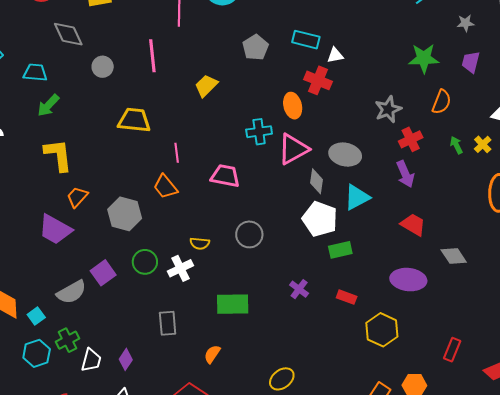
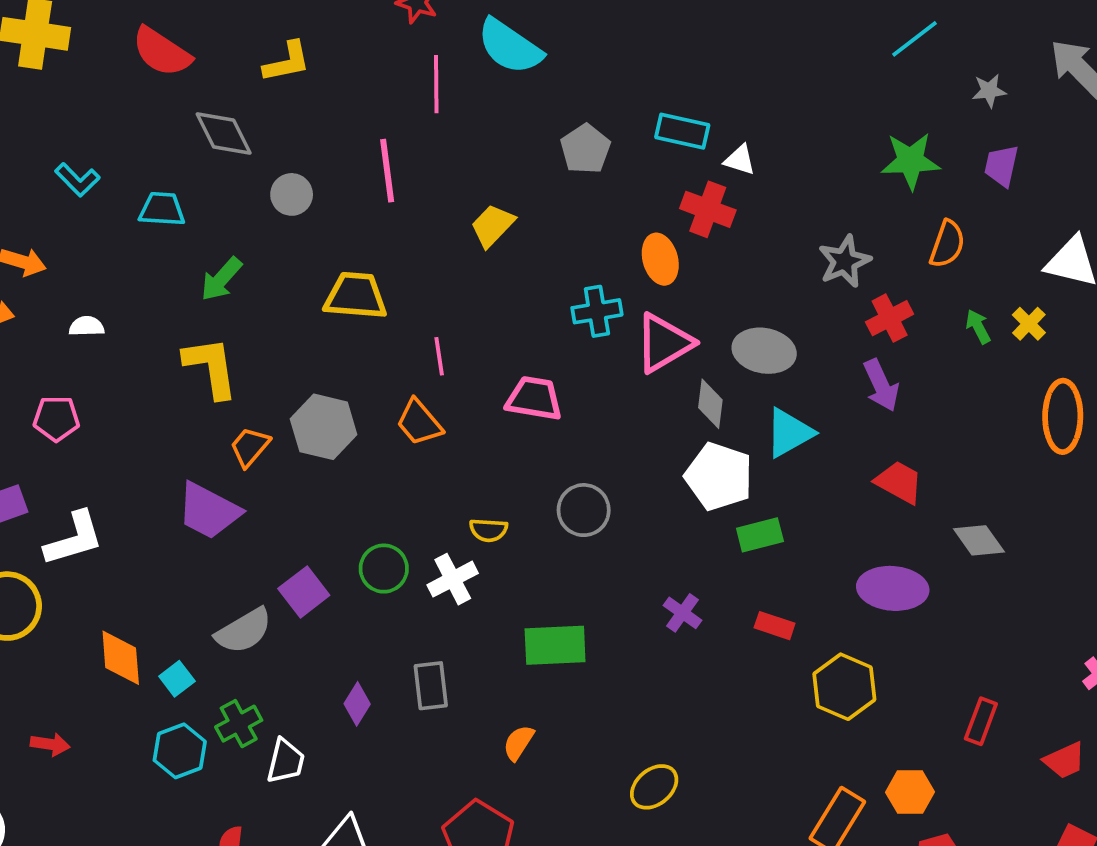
white triangle: (335, 55) -> (740, 160), turned 30
green arrow: (48, 105) -> (221, 279), moved
gray hexagon: (125, 214) -> (324, 427), moved
purple diamond: (126, 359) -> (357, 704), moved

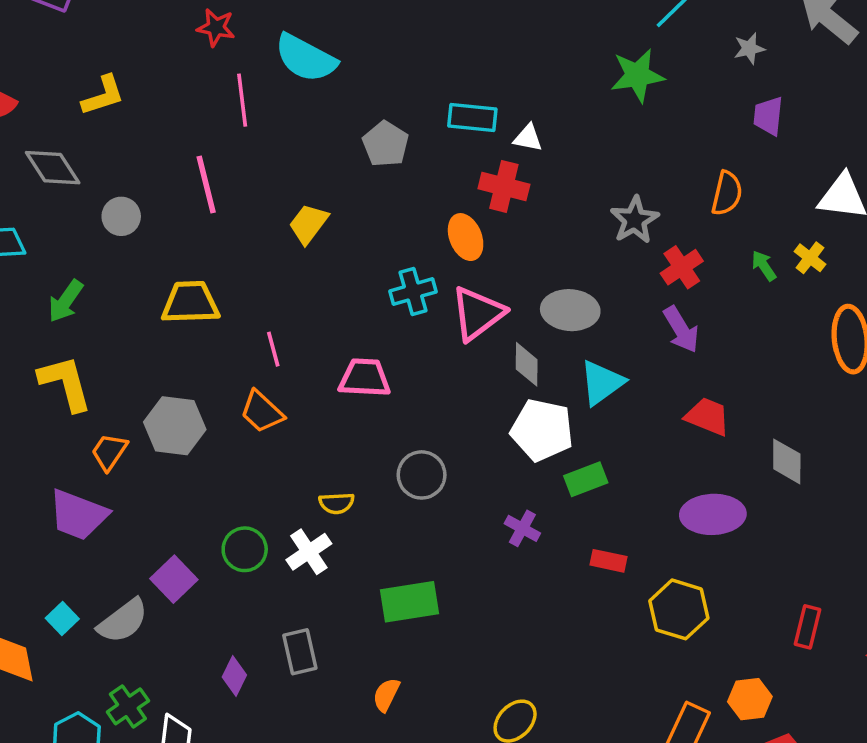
green star: (911, 161) -> (637, 75), moved
gray diamond: (979, 540) -> (787, 461), turned 42
purple cross: (683, 613) -> (522, 528), moved
cyan square: (177, 679) -> (62, 618), moved

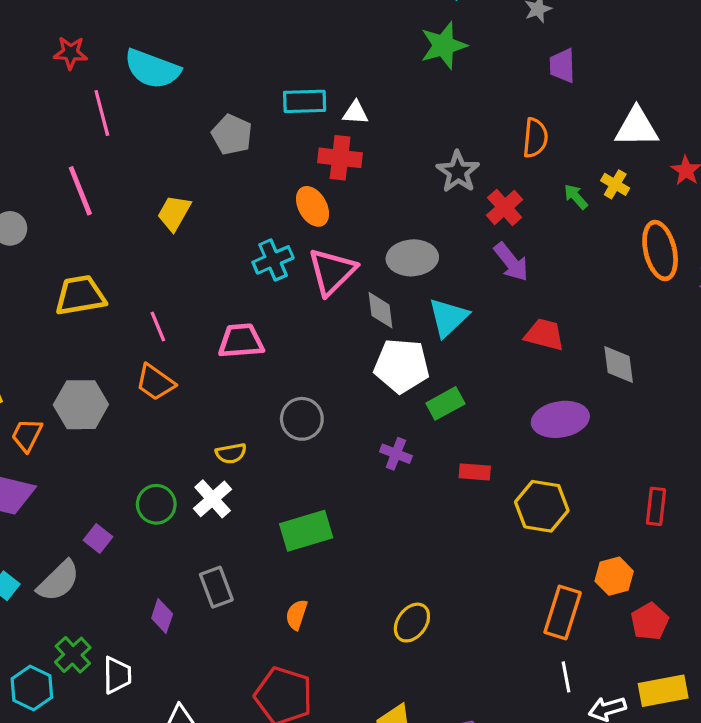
purple square: (174, 579) -> (98, 538), size x0.7

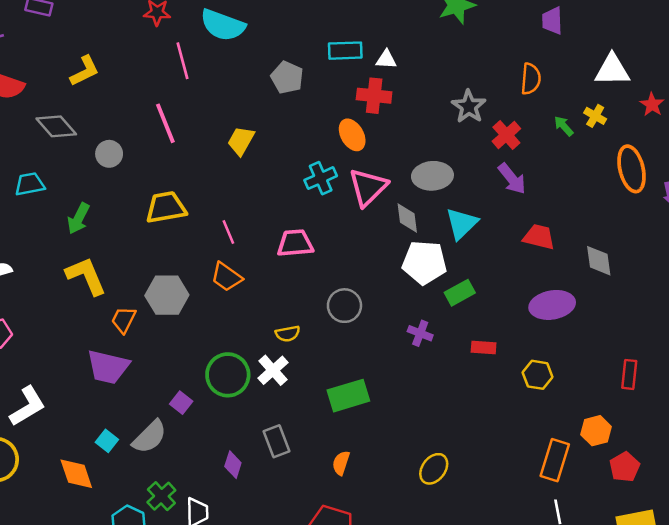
green circle: (156, 504) -> (228, 375), size x1.4
yellow hexagon: (542, 506) -> (538, 375), size x0.7

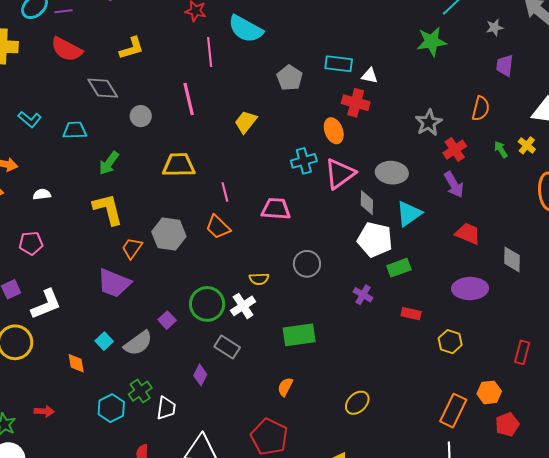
gray rectangle: (276, 441) -> (227, 347), moved, turned -45
orange diamond: (76, 474) -> (76, 363), size x0.7

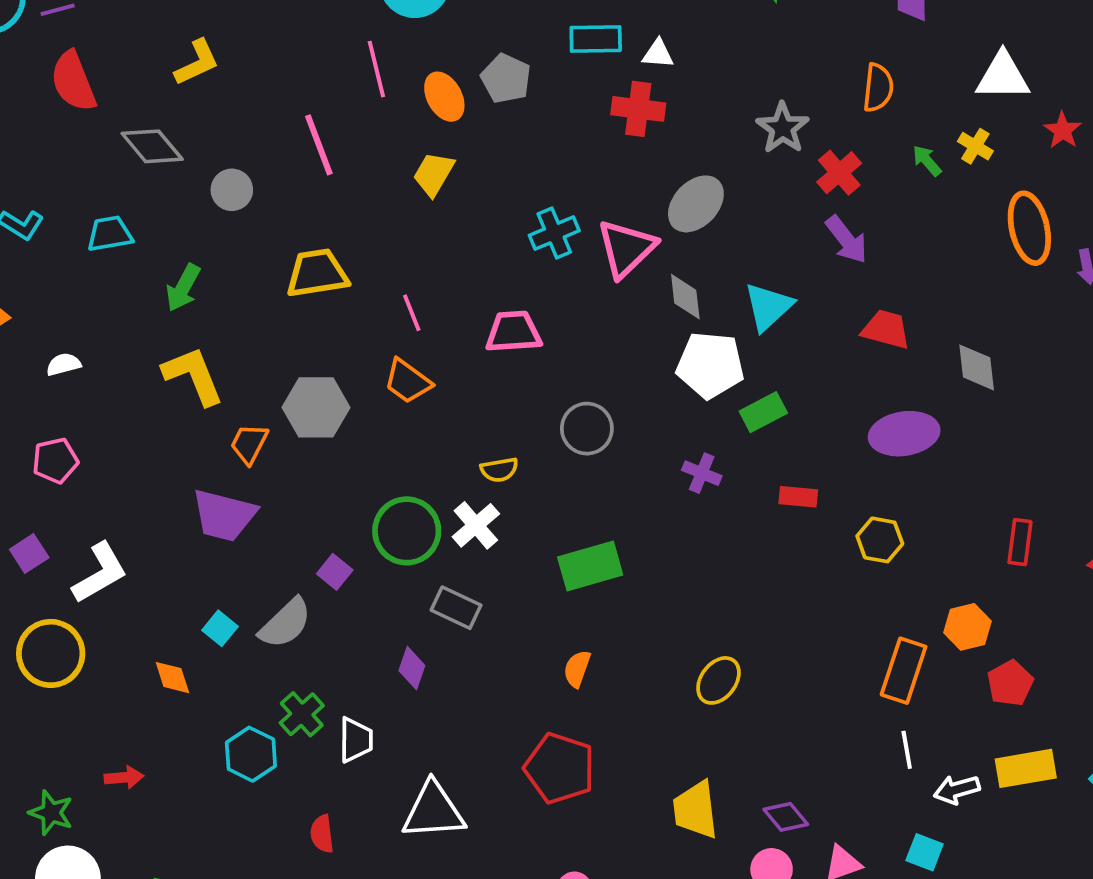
red semicircle: (67, 49) -> (73, 81), turned 48
pink line: (210, 52) -> (376, 69), moved
orange ellipse: (334, 131) -> (444, 97), moved
gray ellipse: (392, 173) -> (696, 204), moved, turned -44

